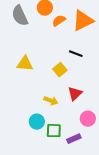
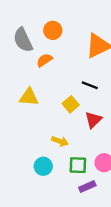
orange semicircle: (59, 21) -> (44, 60), moved
red triangle: (75, 94) -> (93, 120), moved
green square: (54, 131) -> (78, 165), moved

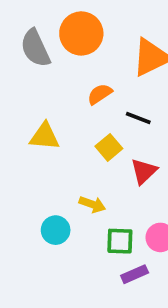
orange circle: (53, 30) -> (81, 33), size x1.5
orange semicircle: (44, 60) -> (100, 94), moved
cyan circle: (43, 166) -> (56, 230), moved

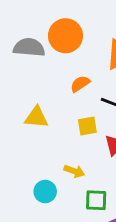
gray semicircle: (35, 48) -> (29, 47), turned 120
yellow square: (109, 147) -> (87, 126), turned 30

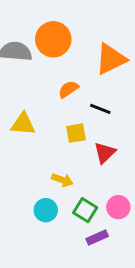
cyan circle: (45, 192) -> (46, 210), moved
green square: (96, 200) -> (85, 210), turned 30

